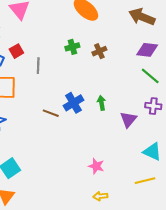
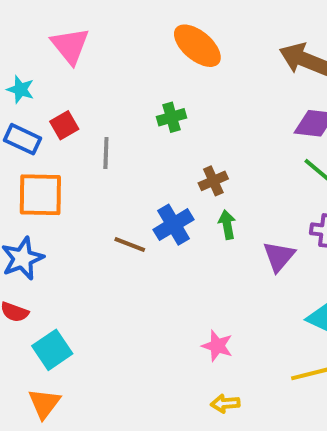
brown cross: (99, 51) -> (213, 181), moved

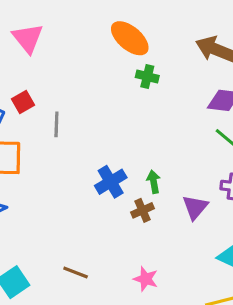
green cross: (172, 117) -> (147, 77), moved, turned 30
brown cross: (213, 181) -> (143, 210), moved
brown line: (130, 244) -> (76, 273), moved

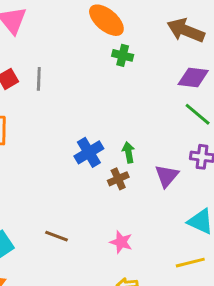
gray line: (56, 124) -> (39, 79), moved

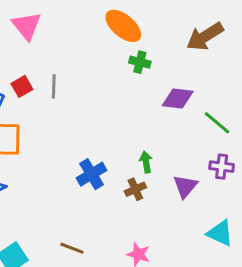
brown arrow: (186, 30) -> (205, 36), turned -54
purple diamond: (193, 77) -> (178, 98), moved
blue cross: (89, 152) -> (92, 174), moved

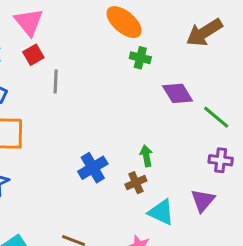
red square: (22, 86) -> (33, 55), moved
purple diamond: (178, 98) -> (178, 93), turned 52
purple triangle: (185, 186) -> (203, 200), moved
cyan triangle: (220, 233) -> (161, 212), moved

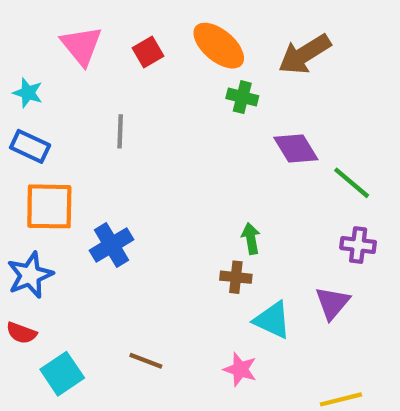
brown arrow: (204, 32) -> (304, 54), moved
red square: (33, 55) -> (148, 52), moved
blue cross: (93, 168) -> (112, 245), moved
brown cross: (136, 183) -> (236, 277), turned 30

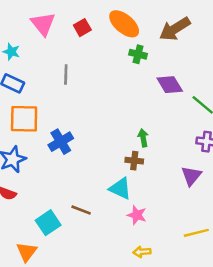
cyan triangle: (272, 320) -> (120, 188), moved
cyan square: (62, 374) -> (48, 223), moved

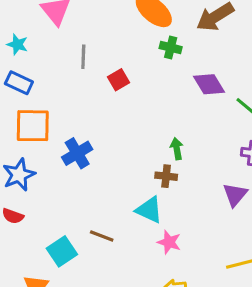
red square: (82, 28) -> (119, 80), moved
gray line: (66, 74) -> (83, 57), moved

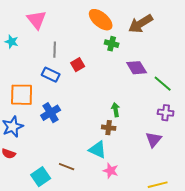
blue rectangle: (19, 83) -> (51, 75), moved

